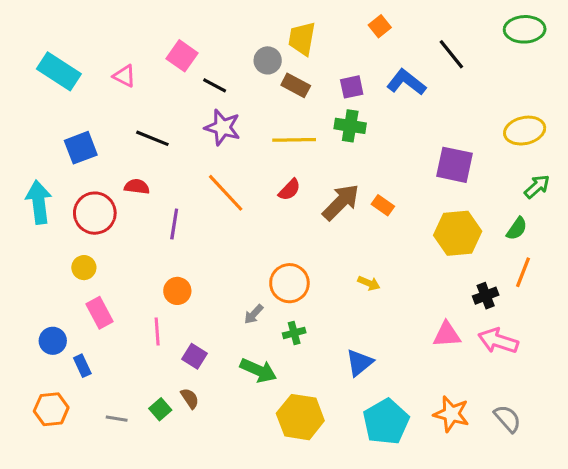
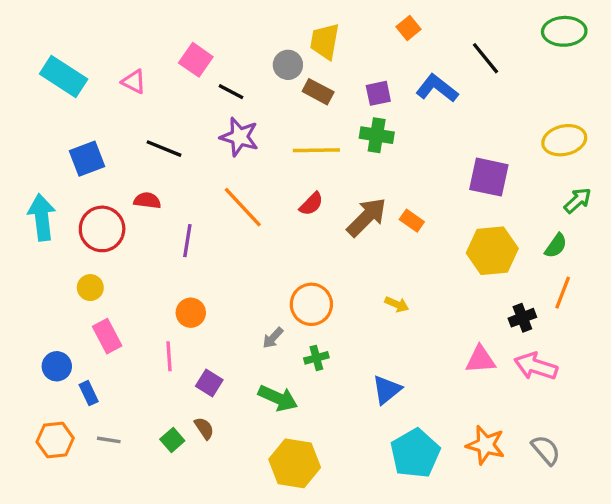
yellow hexagon: (300, 417) -> (295, 463), moved
gray line: (117, 419) -> (109, 440), moved

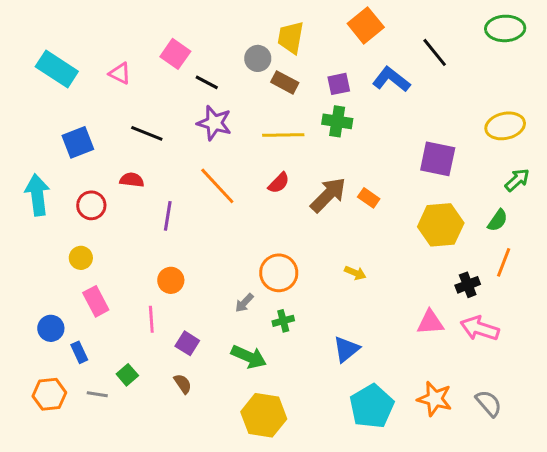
orange square: (408, 28) -> (366, 25), size x1.6
red circle: (102, 229) -> (91, 205), size x0.7
green square: (172, 440) -> (127, 375), moved

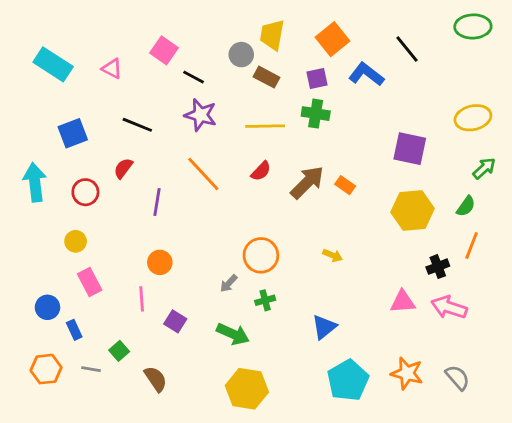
orange square: (366, 25) -> (333, 39), moved
red semicircle: (132, 180) -> (123, 168), turned -60
brown semicircle: (183, 384) -> (156, 379), moved, size x1.4

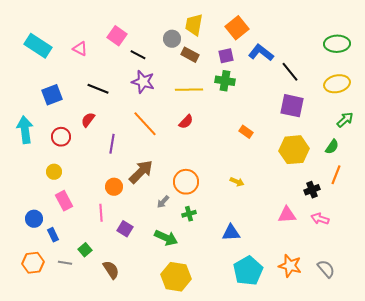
green ellipse: (473, 26) -> (337, 44), moved
black line: (407, 49) -> (290, 72), moved
brown arrow: (307, 182) -> (141, 172), moved
pink arrow: (449, 307) -> (320, 219), size x0.7
blue triangle: (324, 327) -> (231, 233), turned 36

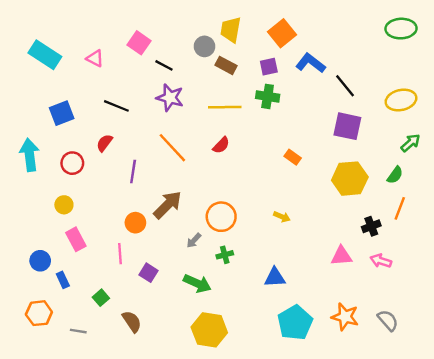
green ellipse: (337, 44) -> (401, 29), moved
gray line: (65, 263) -> (78, 331), moved

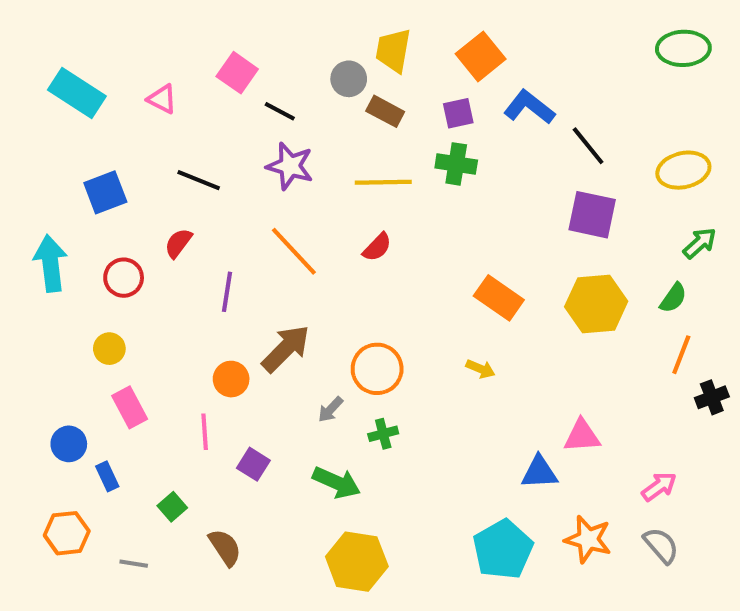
orange rectangle: (293, 157) -> (499, 298), moved, size x1.6
black cross: (371, 226) -> (712, 397), moved
pink arrow: (381, 261) -> (659, 487), moved, turned 126
blue triangle: (275, 277) -> (539, 472), moved

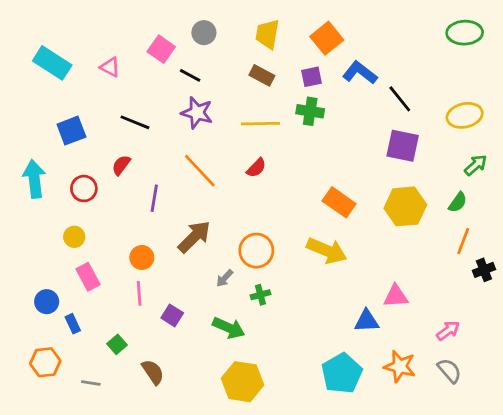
gray circle: (349, 79) -> (204, 33), moved
yellow arrow: (481, 369) -> (327, 251), size x2.0
orange circle: (231, 379) -> (142, 257), moved

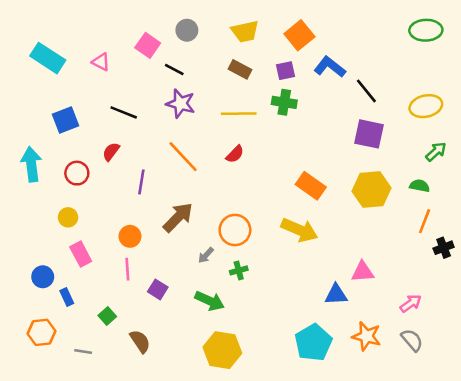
yellow trapezoid: (267, 34) -> (245, 31), turned -112
green semicircle: (458, 202) -> (420, 186), turned -114

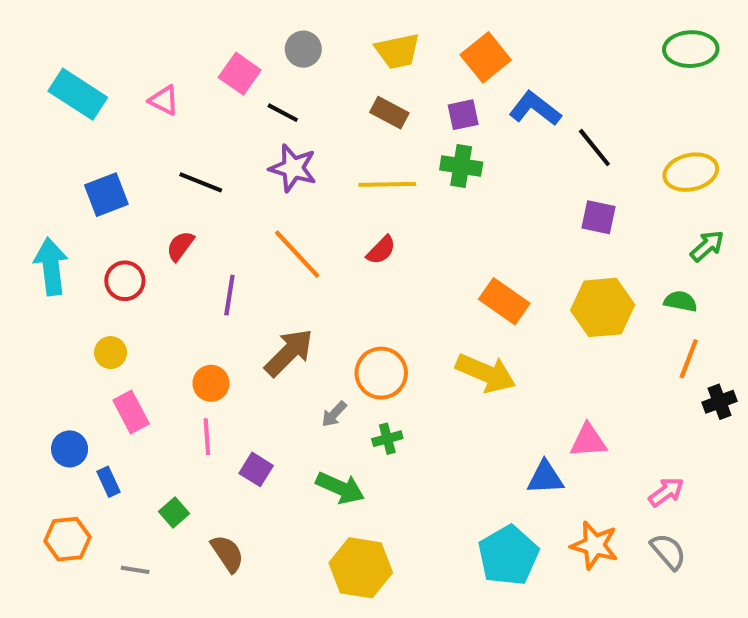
purple square: (369, 134) -> (599, 217), size x0.7

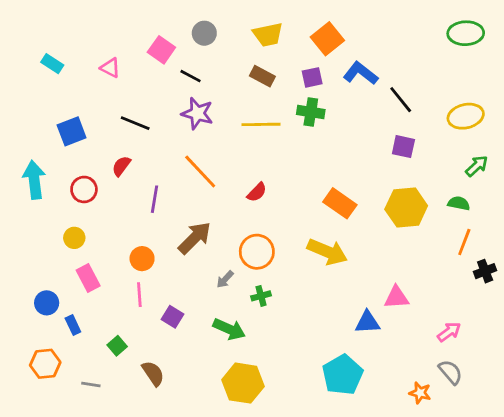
cyan rectangle: (78, 94) -> (52, 64), size x0.6
red semicircle: (381, 250) -> (257, 192), moved
orange star: (594, 545) -> (420, 393), moved, size x0.7

